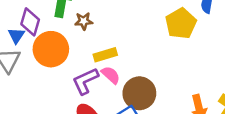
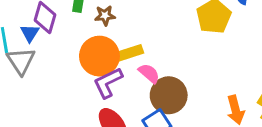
orange circle: (51, 49) -> (99, 56), moved
pink semicircle: (111, 75) -> (149, 73), moved

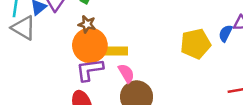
brown star: (105, 16) -> (87, 24), moved
gray triangle: (21, 61) -> (23, 28), turned -44

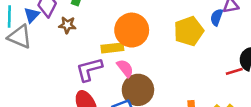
brown star: (87, 24) -> (67, 25), moved
orange circle: (90, 45) -> (132, 30), moved

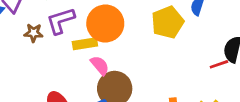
brown star: (67, 25) -> (34, 33), moved
purple L-shape: (89, 69) -> (61, 21), moved

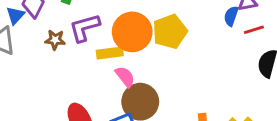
yellow pentagon: (168, 22) -> (170, 32), moved
red line: (219, 64) -> (254, 30), moved

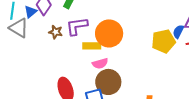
yellow pentagon: (170, 32) -> (163, 41), moved
pink semicircle: (125, 77) -> (100, 63), turned 105

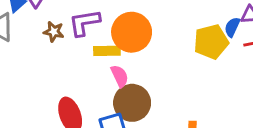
pink semicircle: (100, 63) -> (120, 76), turned -98

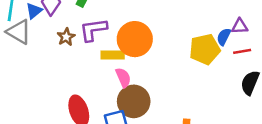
brown star: (54, 32) -> (66, 37), turned 30

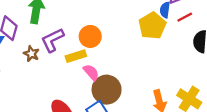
orange circle: (135, 39) -> (90, 36), size x0.7

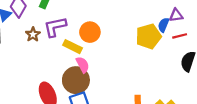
yellow rectangle: (76, 56) -> (73, 47), turned 30
brown circle: (107, 90) -> (76, 80), moved

